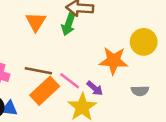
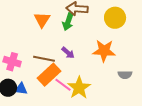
yellow circle: (144, 42) -> (115, 18), moved
pink line: (70, 81) -> (63, 85), moved
purple arrow: (95, 88) -> (68, 53), moved

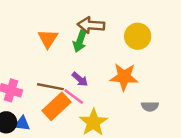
pink line: (63, 85) -> (74, 96), moved

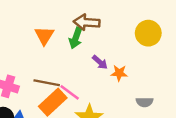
yellow circle: (138, 36) -> (148, 33), moved
orange star: (124, 77) -> (119, 73), size x0.6
purple arrow: (80, 79) -> (100, 62), moved

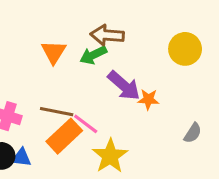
green arrow: (76, 38) -> (93, 55), turned 45
purple arrow: (100, 62) -> (124, 86), size x1.6
gray semicircle: (145, 102) -> (193, 133), moved, turned -56

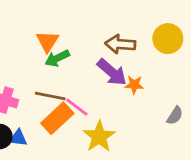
brown arrow: (107, 35) -> (120, 44), moved
green arrow: (93, 55) -> (57, 58), moved

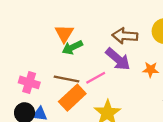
orange star: (134, 85) -> (151, 70), moved
pink line: (77, 107) -> (96, 78), moved, turned -66

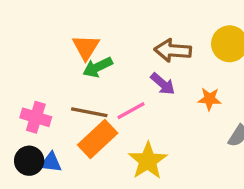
purple arrow: (118, 59) -> (163, 84), size x0.7

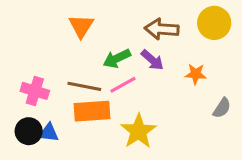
green arrow: (98, 67) -> (117, 58), moved
orange rectangle: (98, 139) -> (92, 111), turned 39

